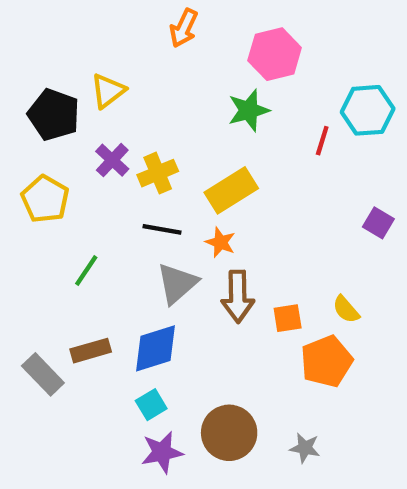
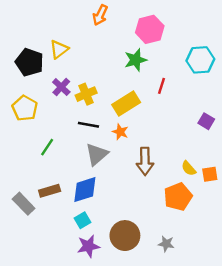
red line: (322, 141) -> (161, 86), moved
brown arrow: (238, 296) -> (145, 161), moved
orange square: (288, 318) -> (210, 174), moved

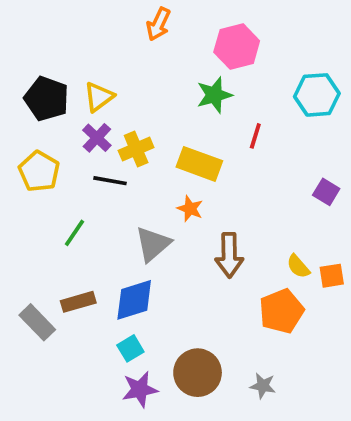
yellow triangle: (59, 49) -> (99, 97), moved
yellow rectangle: (126, 104) -> (199, 164), turned 52
black line: (88, 125) -> (110, 181), moved

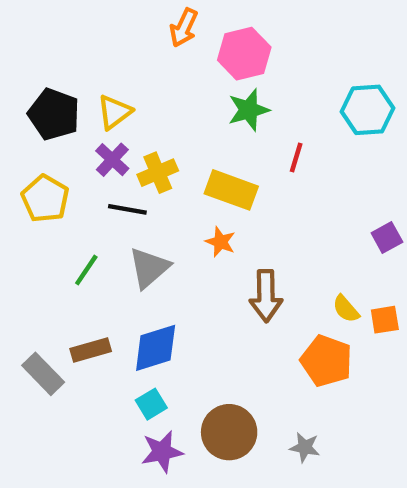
pink hexagon: (237, 46) -> (244, 54), moved
purple square: (326, 192) -> (387, 238), moved, turned 30
gray triangle: (153, 244) -> (149, 268), moved
orange pentagon: (281, 311) -> (326, 361), turned -30

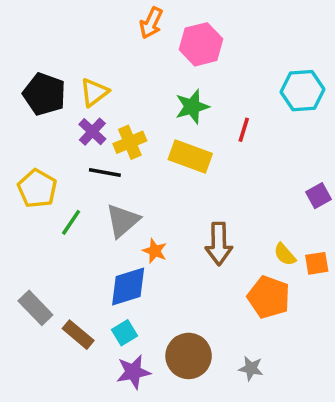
green star: (249, 110) -> (192, 107), moved
yellow pentagon: (45, 199) -> (37, 189), moved
orange star: (220, 242) -> (155, 251), moved
brown rectangle: (91, 350) -> (78, 335), moved, turned 56

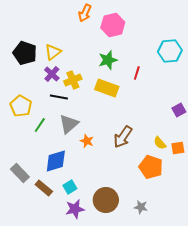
brown arrow: (219, 244) -> (123, 137), turned 35
blue diamond: (128, 286) -> (56, 161), moved

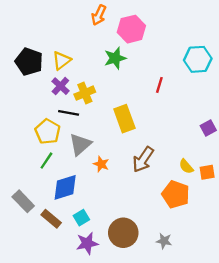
green star: (108, 60) -> (115, 58), moved
yellow rectangle: (107, 88) -> (124, 119), moved, turned 50
yellow pentagon: (21, 106) -> (48, 132), moved
green line: (40, 125) -> (46, 161), moved

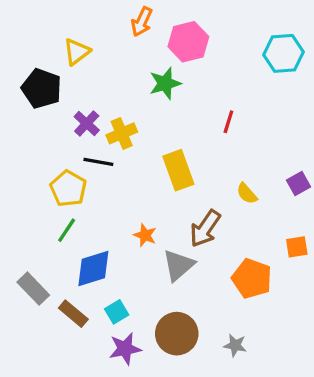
cyan hexagon: (198, 59) -> (283, 53), moved
yellow triangle: (62, 60) -> (77, 52), moved
gray triangle: (80, 144) -> (178, 265), moved
yellow semicircle: (186, 166) -> (247, 194), moved

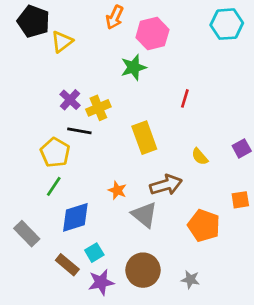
cyan hexagon: (283, 53) -> (227, 24), moved
black pentagon: (42, 88) -> (33, 21), moved
brown arrow: (205, 229) -> (166, 185), turned -140
gray triangle: (178, 265) -> (144, 215), turned -40
brown rectangle: (73, 314) -> (67, 265), moved

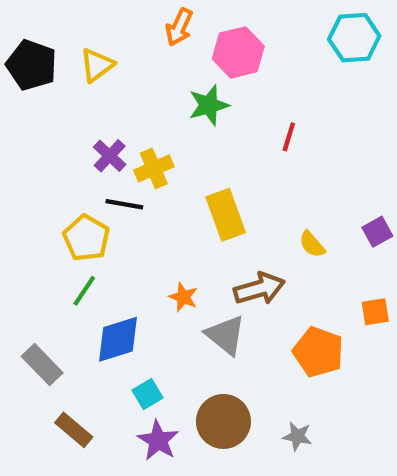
black pentagon: (33, 21) -> (32, 65), moved
red line: (185, 98) -> (289, 137), moved
brown rectangle: (67, 265) -> (74, 430), moved
purple star: (101, 282) -> (158, 440), turned -30

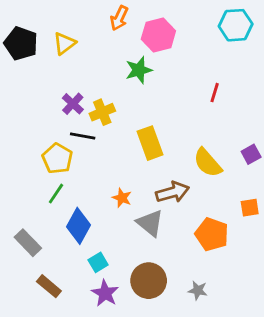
red line: (289, 137) -> (215, 93), moved
yellow semicircle: (312, 244) -> (208, 163), size x1.6
blue diamond: (118, 339) -> (78, 226), turned -44

